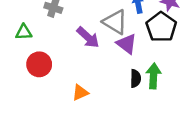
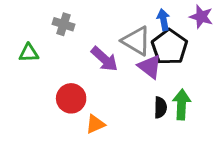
black pentagon: (161, 27) -> (169, 47), moved
red circle: (39, 64) -> (71, 98), moved

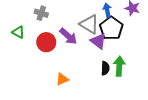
green triangle: (29, 53) -> (18, 32), turned 32
red circle: (71, 98) -> (46, 42), moved

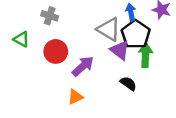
purple arrow: (68, 36) -> (83, 66), moved, turned -84
green arrow: (119, 66) -> (146, 55), moved
black semicircle: (105, 68) -> (128, 83), turned -56

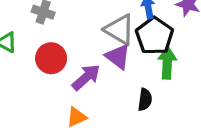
purple triangle: (120, 50) -> (118, 57), moved
black semicircle: (128, 83) -> (145, 100), turned 63

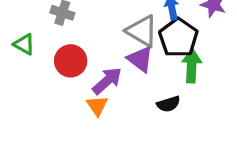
black semicircle: (145, 100) -> (168, 104), turned 65
orange triangle: (77, 117) -> (97, 106), moved, turned -40

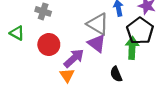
black pentagon: (178, 38) -> (140, 31), moved
black semicircle: (168, 104) -> (116, 74), turned 84

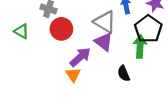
red circle: (49, 44) -> (61, 29), moved

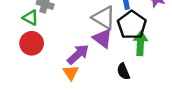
red circle: (61, 29) -> (32, 43), moved
black pentagon: (148, 29) -> (132, 25), moved
green triangle: (22, 31) -> (30, 18), moved

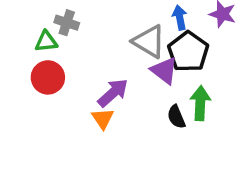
green triangle: (30, 18) -> (46, 41), turned -35
purple triangle: (102, 38) -> (164, 71), moved
green arrow: (140, 43) -> (200, 103), moved

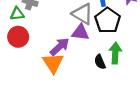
purple triangle: (164, 71) -> (80, 32), moved, turned -30
orange triangle: (103, 119) -> (53, 63), size x1.5

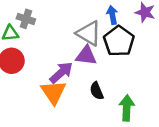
green arrow: (115, 53) -> (127, 108), moved
black semicircle: (100, 62) -> (97, 91), moved

